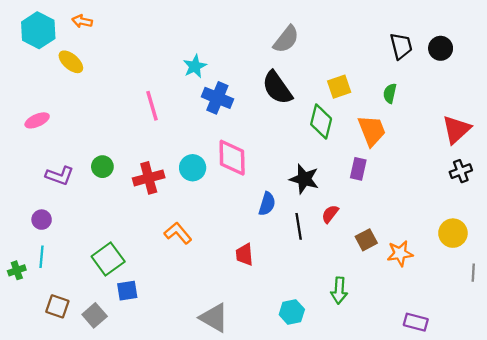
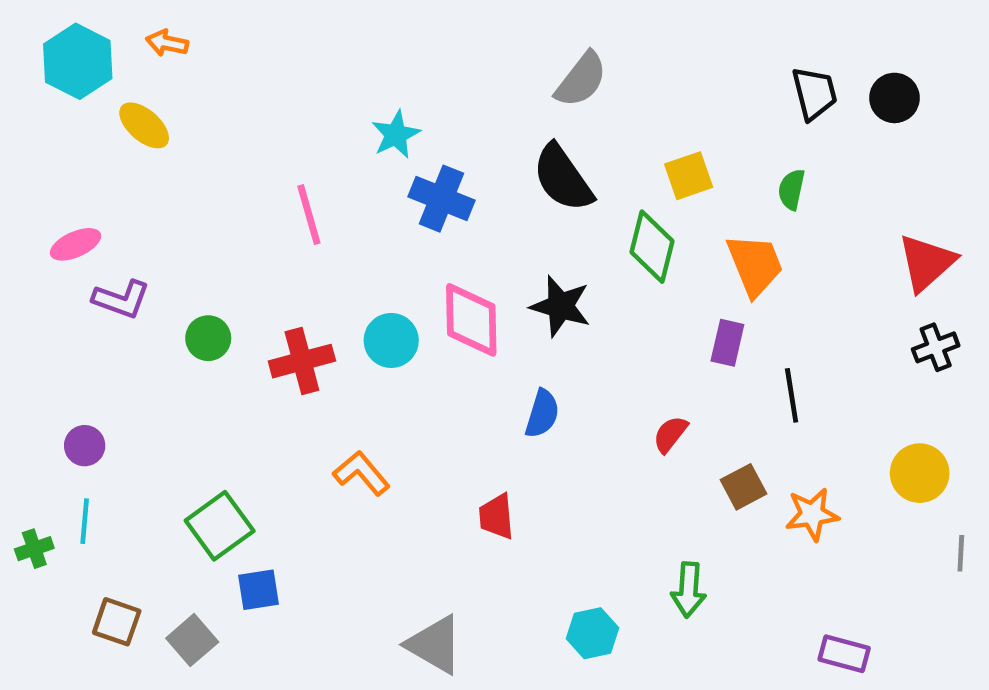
purple L-shape: (60, 176) -> (121, 299), moved
black star: (304, 179) -> (560, 306), moved
black line: (299, 226) -> (792, 395), moved

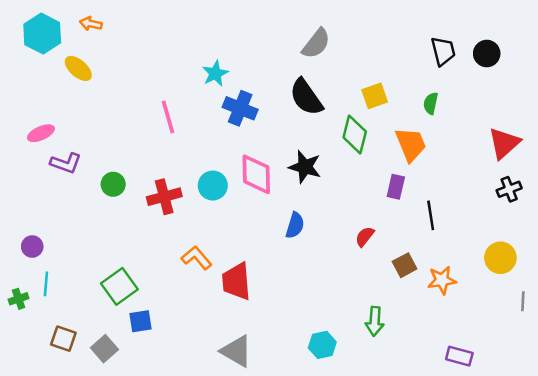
purple circle: (85, 446) -> (32, 247), moved
red trapezoid: (496, 517) -> (236, 281), moved, size x1.5

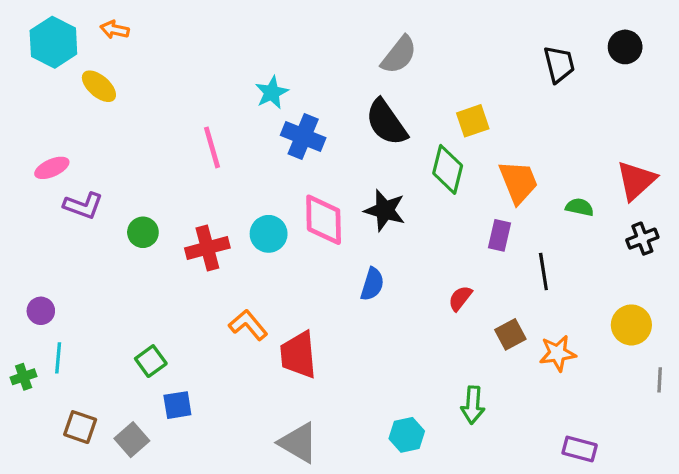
black circle: (487, 54) -> (625, 47), moved
green semicircle: (431, 103) -> (580, 207), moved, turned 90
green square: (119, 286) -> (151, 361), size x0.7

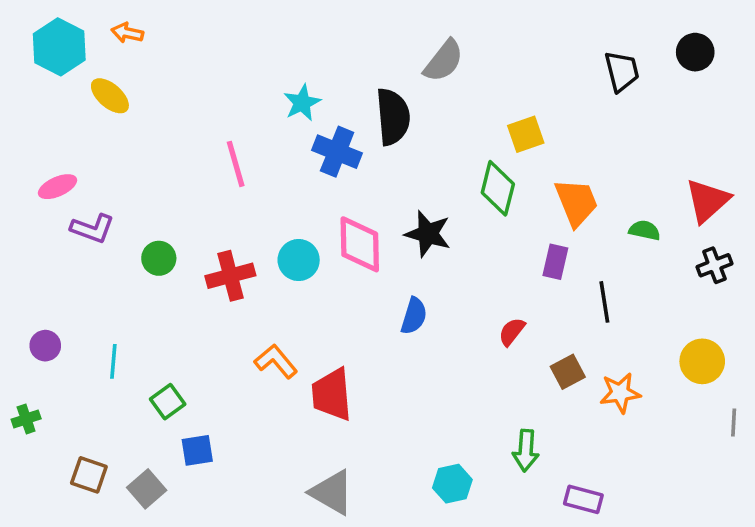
black semicircle: (386, 122) -> (393, 117), moved, turned -150
cyan line: (58, 358) -> (113, 361), moved
purple rectangle: (580, 449) -> (583, 499), moved

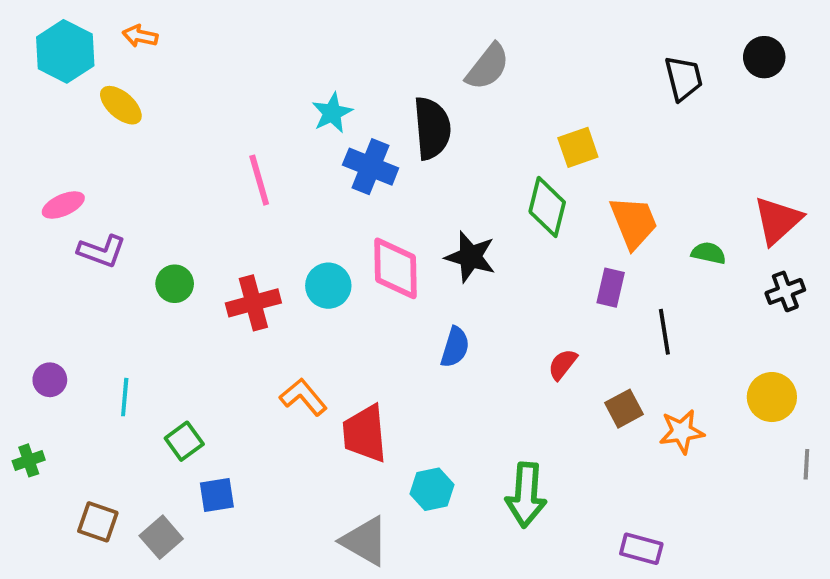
green arrow: (526, 450) -> (526, 495), moved, size x1.4
cyan hexagon: (452, 484) -> (432, 489), moved

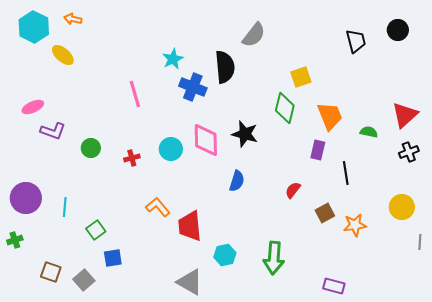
red cross: (253, 303) -> (132, 158), size x0.6
purple circle: (50, 380) -> (26, 198), size x1.8

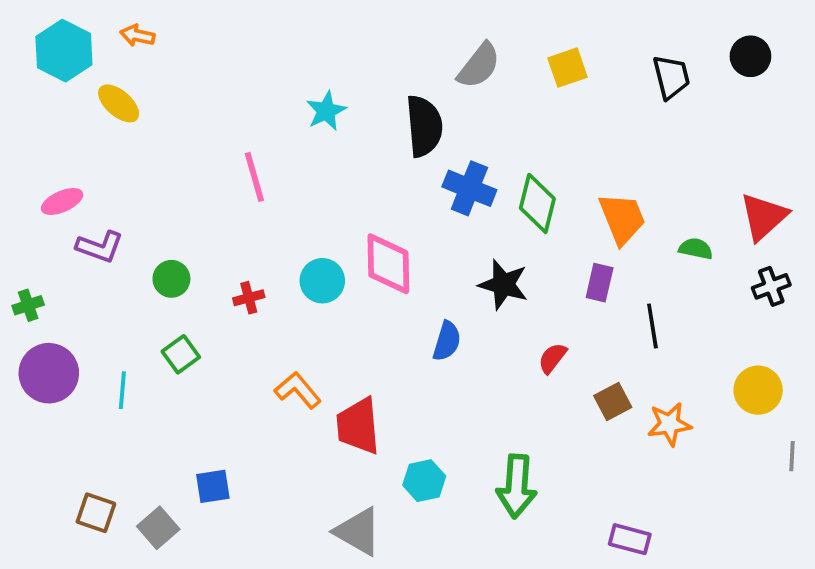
yellow square: (301, 77) -> (568, 68), moved
blue cross: (193, 87) -> (469, 188), moved
black star: (245, 134) -> (503, 284), moved
green square: (96, 230) -> (181, 354), moved
green cross: (15, 240) -> (28, 305), moved

